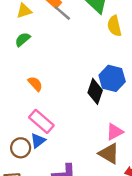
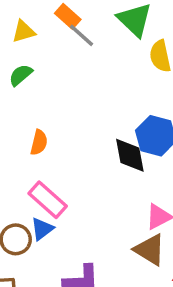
orange semicircle: (35, 84) -> (39, 142), turned 56
black diamond: (95, 91) -> (130, 155), turned -30

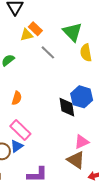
yellow triangle: (24, 32) -> (27, 35), moved
gray line: (81, 35) -> (48, 52), moved

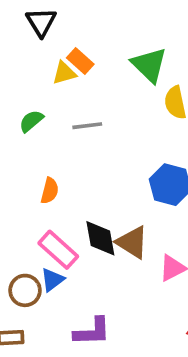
gray line: (48, 52) -> (87, 126), moved, turned -49
black diamond: (67, 107) -> (100, 238), moved
brown triangle: (76, 160) -> (132, 242), moved

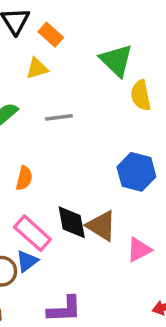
orange rectangle: (80, 61) -> (51, 35), moved

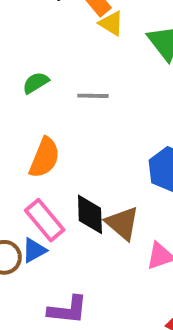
yellow triangle: (37, 68) -> (111, 23), moved, turned 40
orange semicircle: (24, 178) -> (44, 158), size x1.5

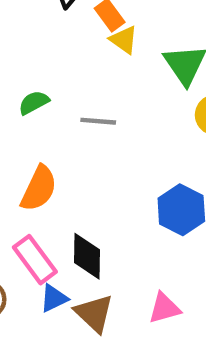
brown triangle: (122, 223) -> (94, 313), moved
blue triangle: (34, 250) -> (54, 298), moved

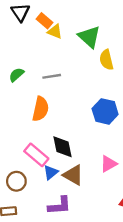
orange semicircle: (39, 188) -> (41, 109), moved

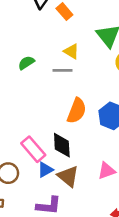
yellow triangle: (55, 32) -> (71, 51), moved
orange semicircle: (41, 109) -> (77, 111), moved

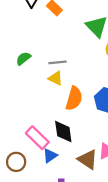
yellow triangle: (71, 51) -> (56, 78), moved
brown triangle: (68, 176) -> (88, 160), moved

